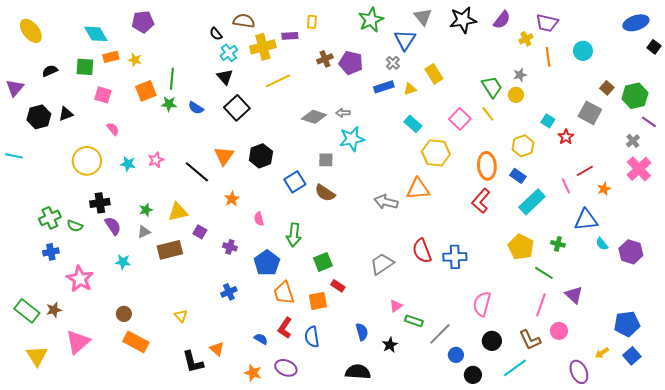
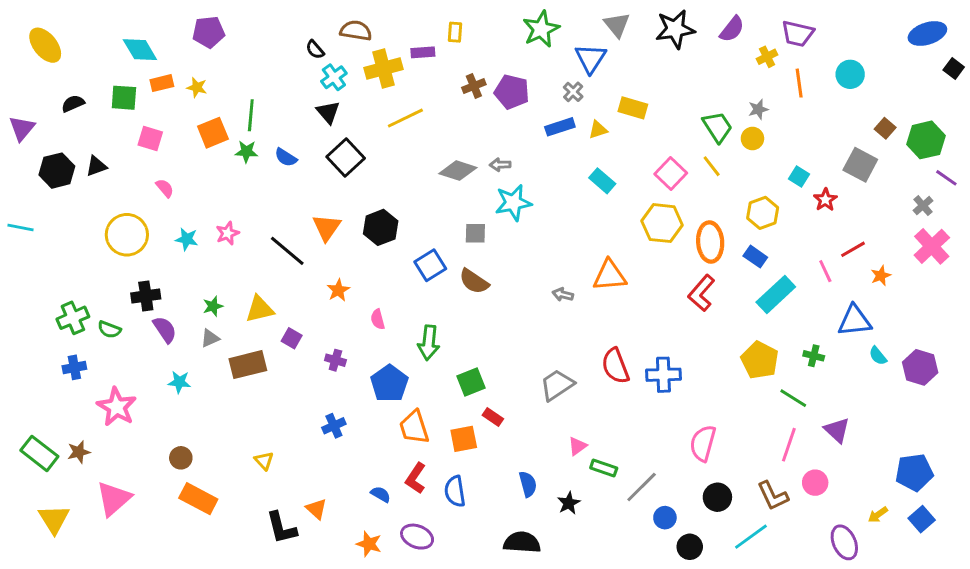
yellow rectangle: (434, 74) -> (633, 108), turned -42
yellow hexagon: (436, 153) -> (662, 223), moved
gray arrow: (386, 202) -> (563, 295), size x0.6

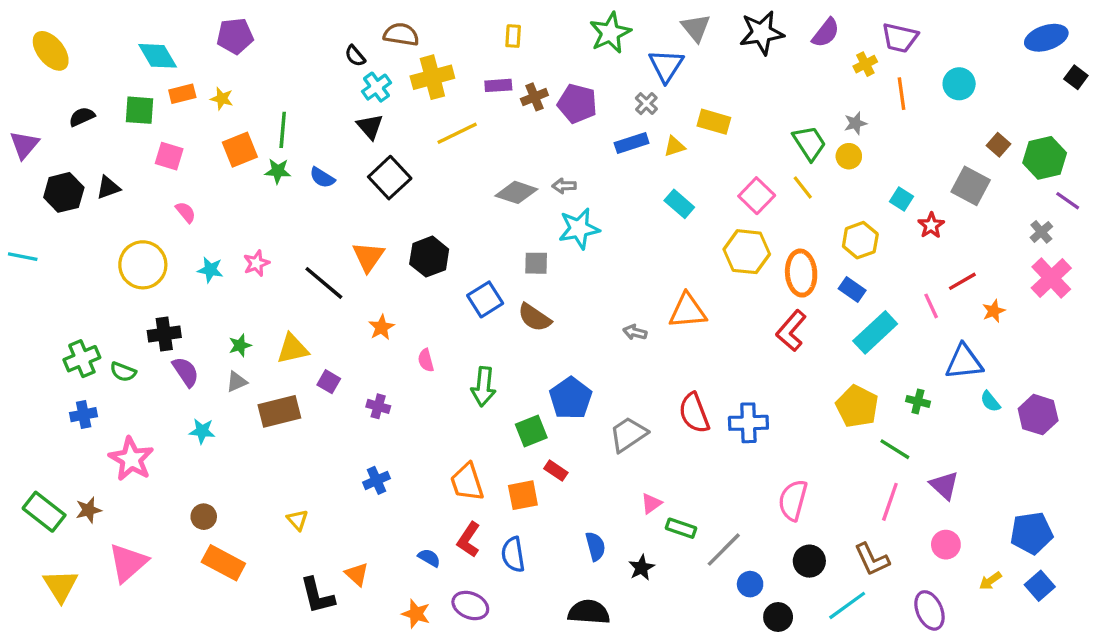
purple rectangle: (423, 52) -> (498, 85), moved
blue pentagon: (389, 383) -> (571, 398), moved
pink circle: (815, 483) -> (946, 545), moved
purple ellipse: (844, 542) -> (929, 610), moved

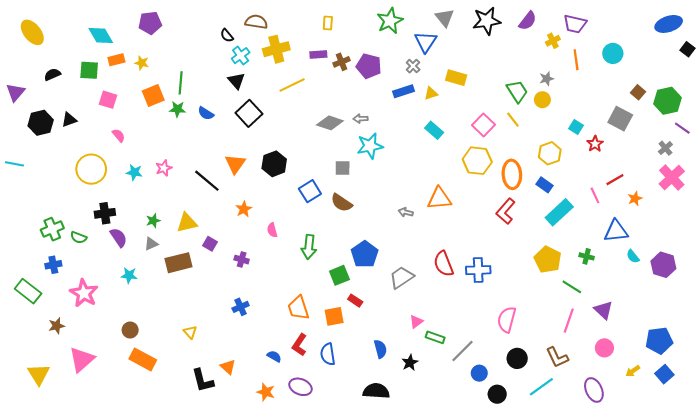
green rectangle: (44, 512) -> (28, 291), moved

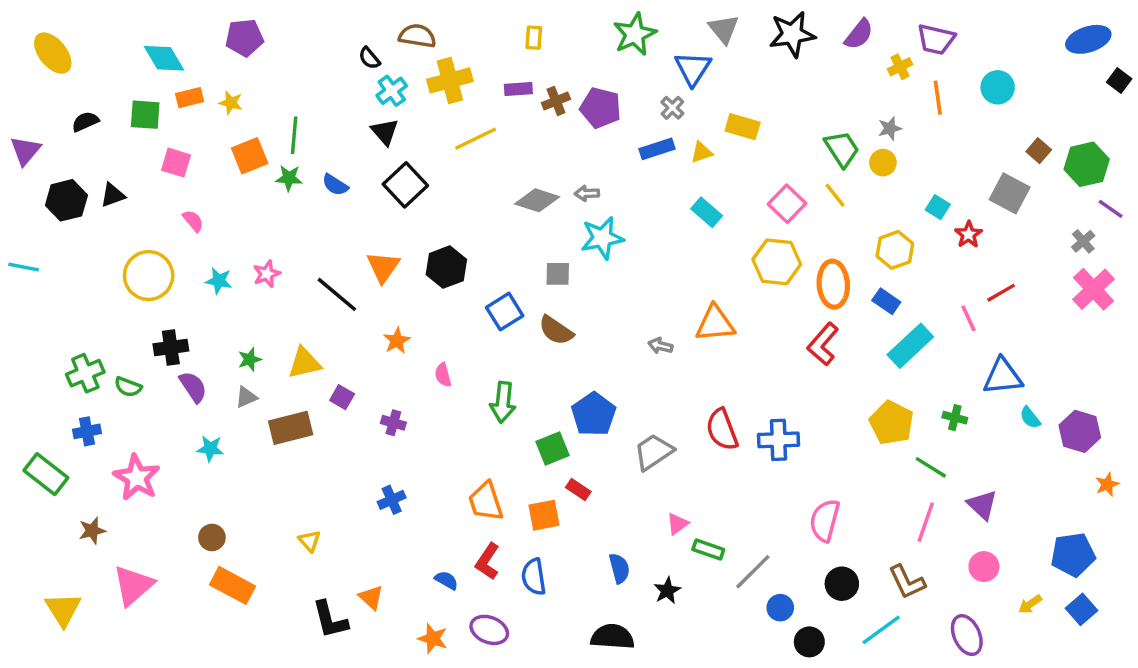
orange star: (635, 199) -> (1107, 484), moved

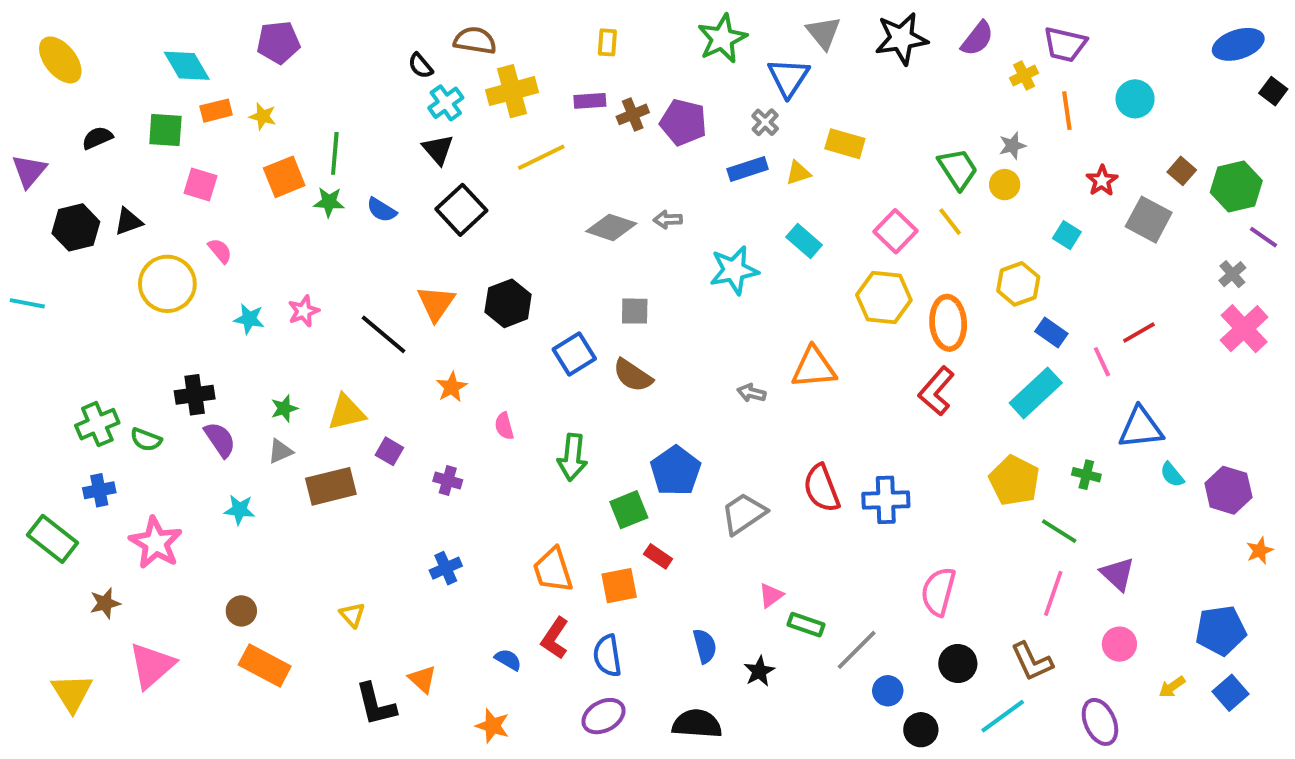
red star: (969, 234) -> (1102, 181), moved
cyan star: (602, 238) -> (734, 270), moved
yellow circle: (149, 276) -> (167, 284), moved
blue rectangle: (886, 301) -> (1051, 333), moved
purple ellipse: (489, 630) -> (603, 716), moved, turned -51

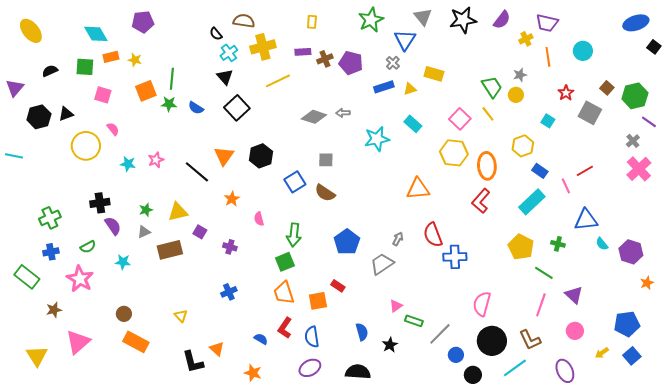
gray arrow: (751, 393) -> (398, 239), moved, turned 104
green semicircle: (146, 440) -> (88, 247), moved, turned -49
red semicircle: (822, 488) -> (433, 235), moved
green square: (629, 510) -> (285, 262), moved
black circle: (958, 664) -> (492, 341), size x1.5

